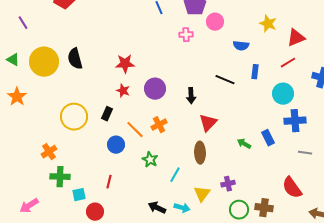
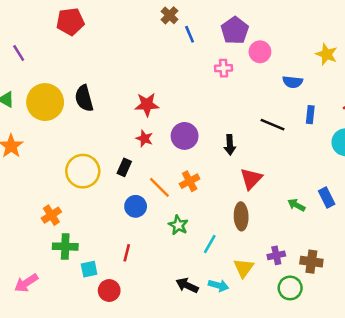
brown cross: (264, 208) -> (311, 262), moved

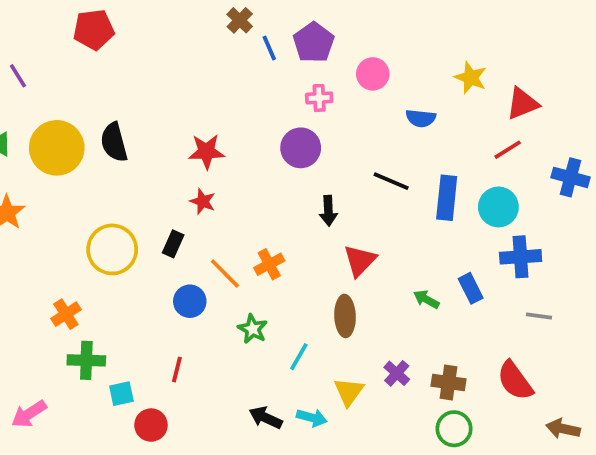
purple pentagon: (235, 30) -> (314, 43), moved
blue rectangle: (310, 115) -> (447, 198), moved, size x1.6
purple circle: (185, 136) -> (301, 148), moved
purple cross: (276, 255) -> (397, 373), turned -36
green circle: (290, 288) -> (454, 429), moved

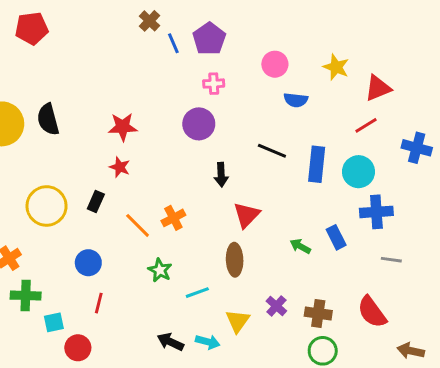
pink circle: (373, 74) -> (275, 64), moved
blue circle: (190, 301) -> (88, 263), moved
cyan line: (299, 357) -> (197, 293), turned 40

